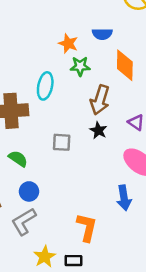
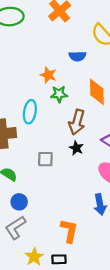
blue semicircle: (102, 34) -> (77, 56), moved

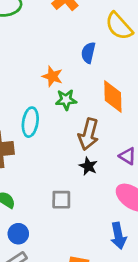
blue semicircle: (77, 56) -> (88, 53), turned 105
gray square: (45, 159) -> (61, 200), moved

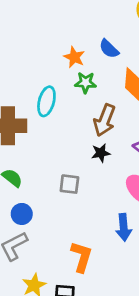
blue semicircle: (88, 53) -> (109, 49), moved, turned -65
black star: (88, 166) -> (101, 153), turned 30

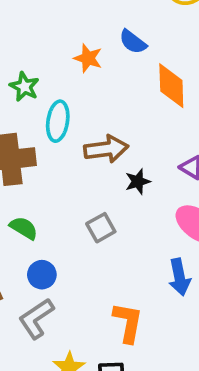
green star: (86, 83) -> (24, 87), moved, turned 30
brown arrow: (105, 120) -> (106, 149), moved, turned -112
gray square: (69, 184) -> (101, 228), turned -30

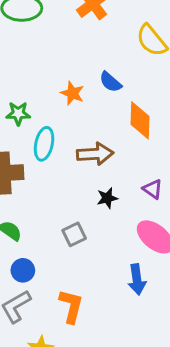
green star: (24, 87) -> (18, 113), turned -30
brown arrow: (106, 149) -> (95, 154), moved
orange L-shape: (128, 322) -> (71, 306), moved

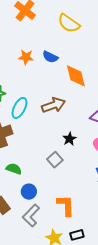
orange star: (72, 93) -> (26, 57), moved
cyan ellipse: (44, 144) -> (19, 108), turned 30
black star: (107, 198) -> (69, 139), moved

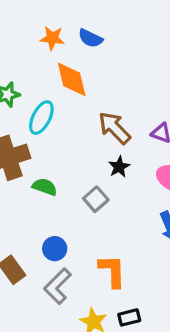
orange diamond: (76, 76) -> (72, 79), moved
brown arrow: (54, 105) -> (114, 128), moved, turned -115
green semicircle: (14, 169) -> (45, 187), moved

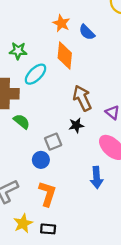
blue circle: (55, 249) -> (41, 160), moved

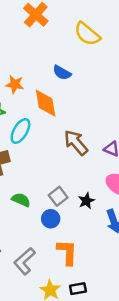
orange star: (61, 23) -> (15, 84), moved
green semicircle: (22, 121) -> (21, 200), moved
black star: (76, 125) -> (86, 201), moved

